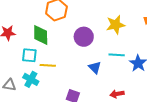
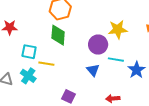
green diamond: (41, 35) -> (58, 35), moved
purple circle: (84, 37) -> (98, 45), moved

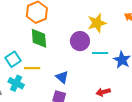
cyan square: (29, 52) -> (13, 59), turned -35
blue triangle: (93, 70) -> (62, 77), moved

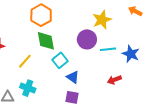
cyan square: (13, 59) -> (60, 60), moved
yellow line: (32, 68) -> (25, 61), moved, turned -42
red arrow: (103, 92) -> (114, 80), moved

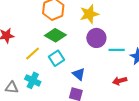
yellow star: (102, 20) -> (89, 14), moved
green diamond: (46, 41) -> (55, 35), turned -55
cyan square: (60, 60) -> (57, 58), moved

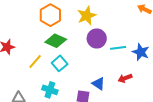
blue triangle: (79, 74) -> (98, 84), moved
cyan cross: (33, 80) -> (50, 90), moved

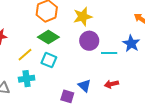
blue star: (141, 52) -> (131, 43), moved
cyan square: (60, 63) -> (49, 60), turned -35
cyan cross: (50, 90) -> (27, 79), moved, turned -35

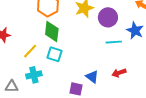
green diamond: (48, 37) -> (52, 31), turned 70
purple circle: (89, 41) -> (108, 17), moved

